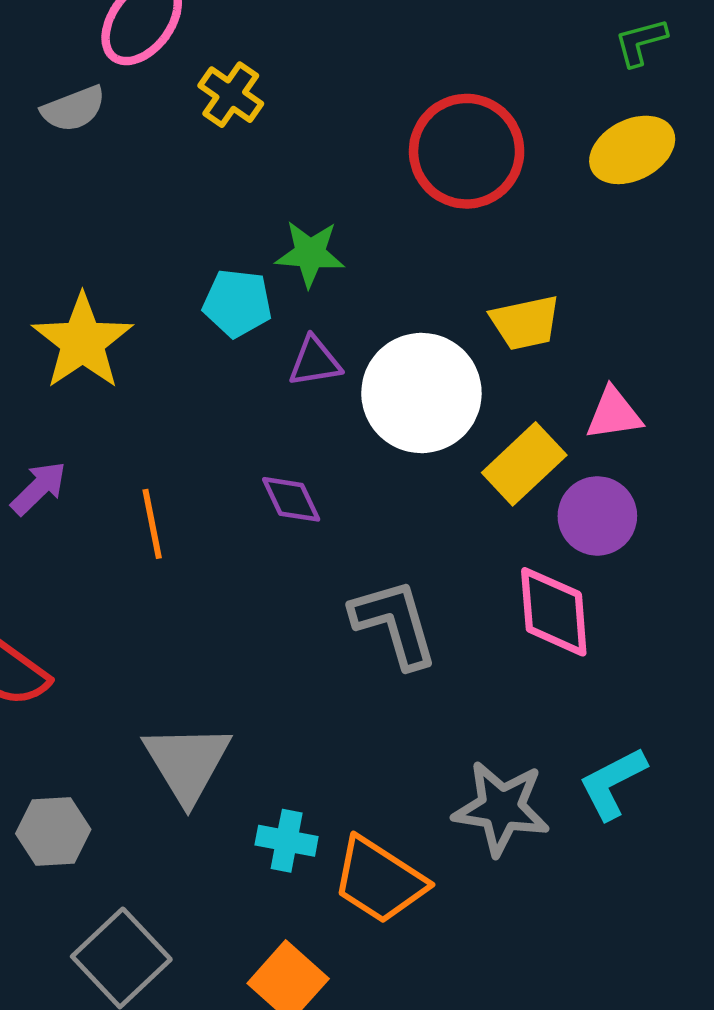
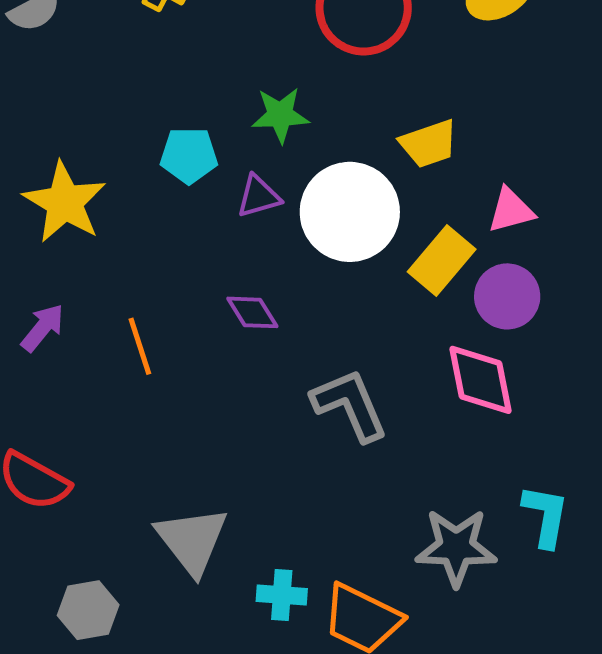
green star: (310, 254) -> (280, 115), moved
cyan L-shape: (613, 783) -> (546, 516), turned 134

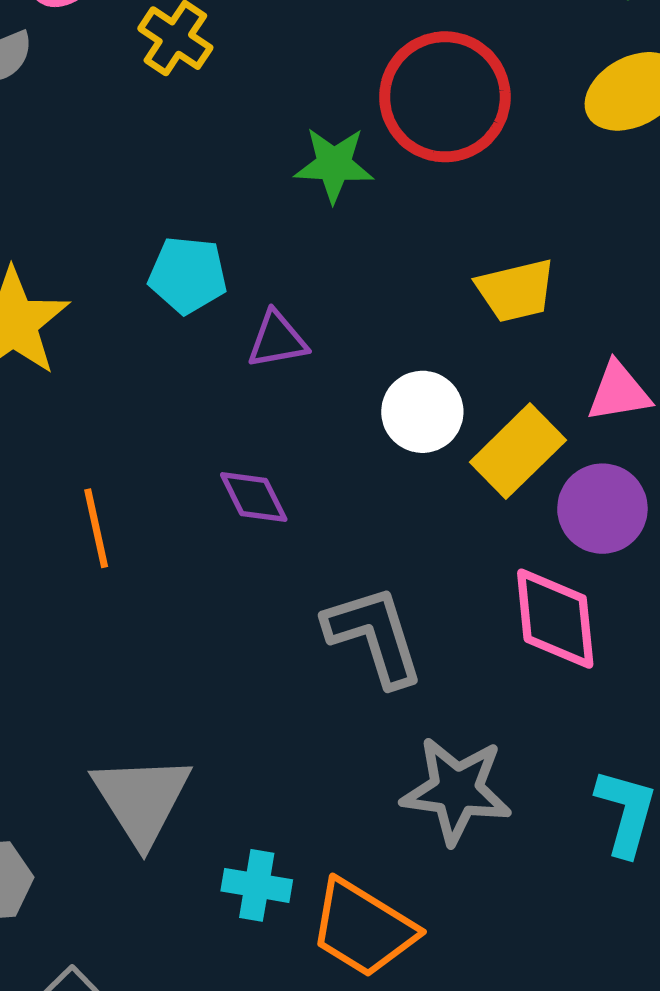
green star: (280, 115) -> (334, 165), moved
white circle: (350, 212) -> (422, 412), moved, size x0.6
gray star: (456, 547) -> (456, 790), moved

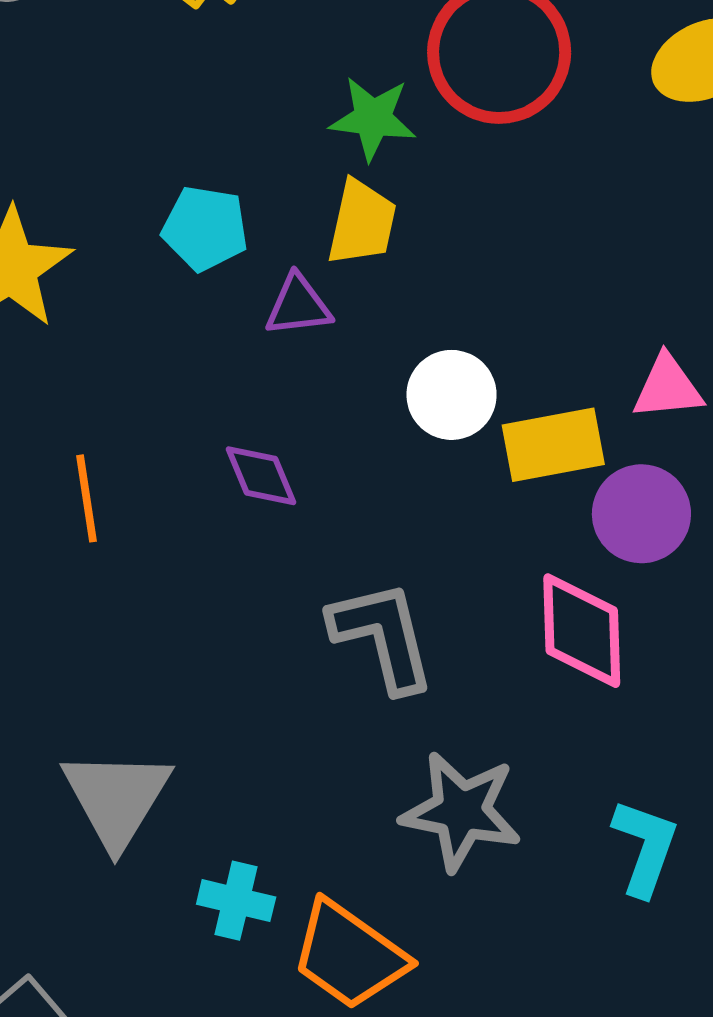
yellow trapezoid: (516, 290) -> (362, 223), moved, turned -68
yellow rectangle: (518, 451) -> (553, 445), turned 30

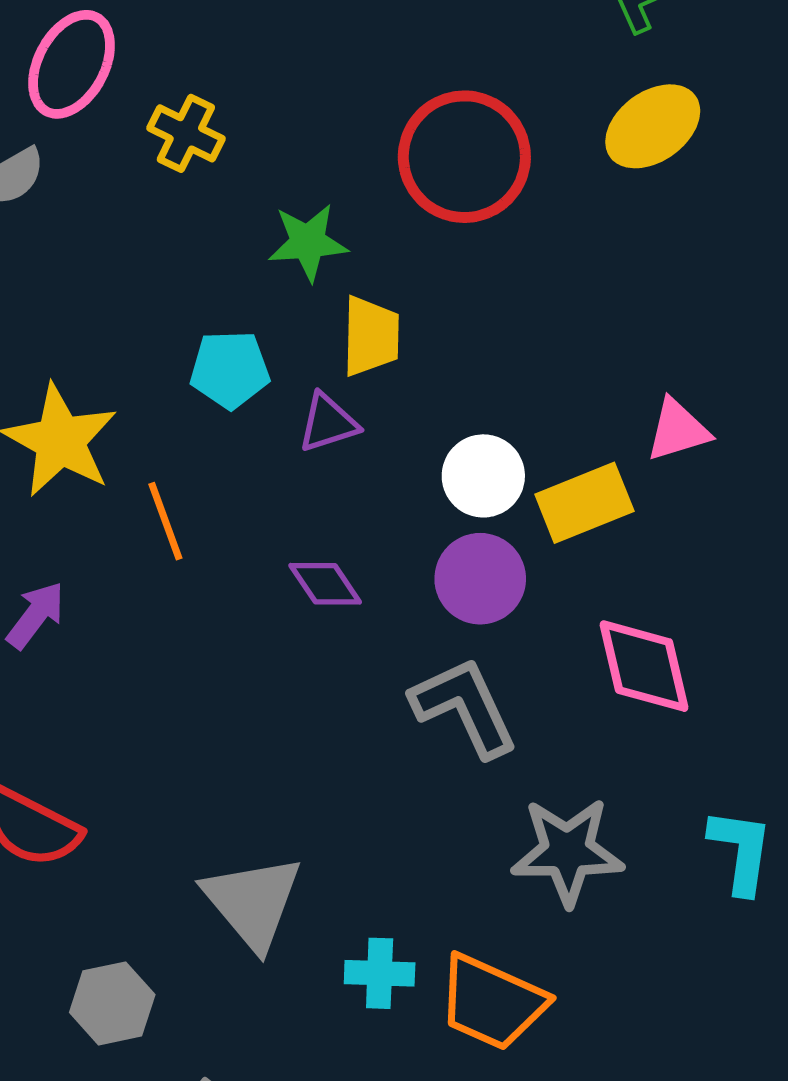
green star: (373, 118) -> (308, 242), moved
orange line: (86, 498) -> (165, 521), moved
purple circle: (641, 514) -> (480, 579), moved

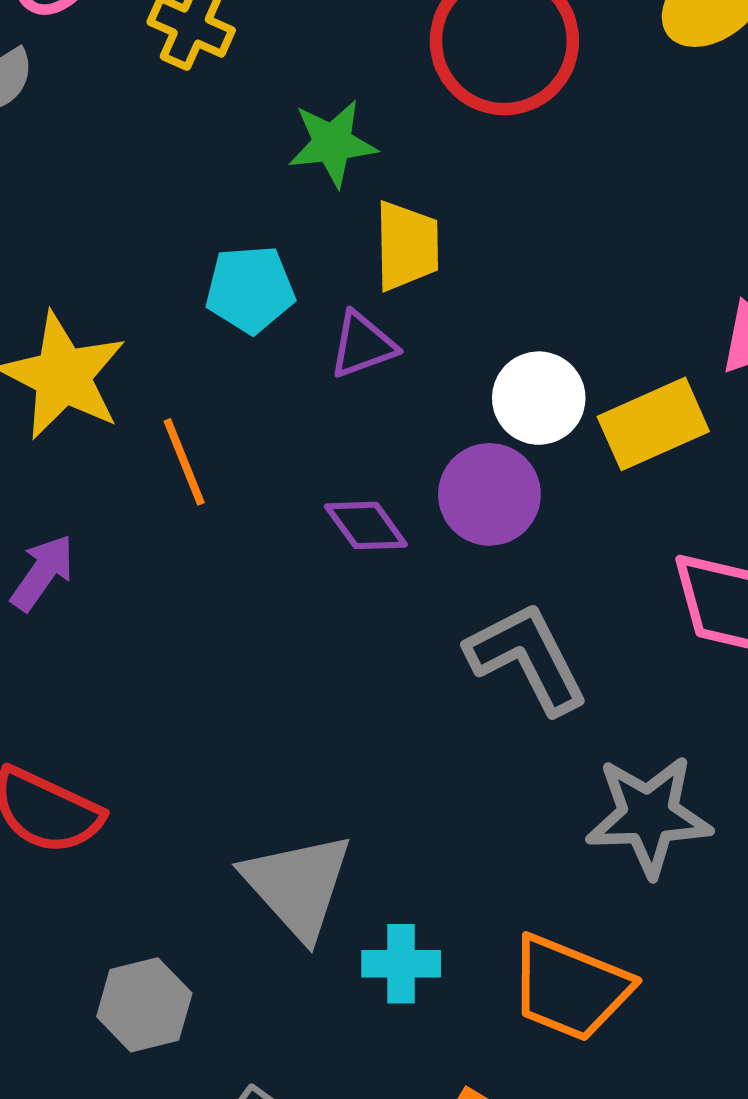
purple circle: (480, 579) -> (489, 494), moved
cyan cross: (380, 973) -> (401, 964), moved

